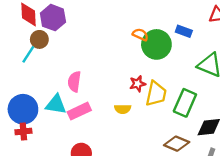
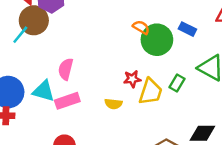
brown circle: (39, 39) -> (34, 20), size x1.5
green rectangle: (185, 103) -> (177, 83), moved, size x0.6

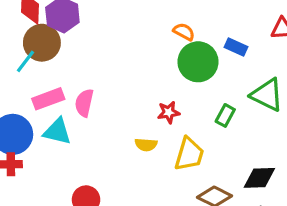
orange semicircle: (141, 27) -> (184, 32), moved
yellow trapezoid: (151, 92) -> (189, 154), moved
pink rectangle: (67, 101) -> (48, 99), moved

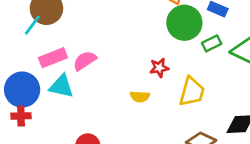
pink semicircle: (84, 103) -> (85, 61), turned 45
green rectangle: (225, 115) -> (212, 43), moved, turned 36
yellow trapezoid: (189, 154) -> (192, 92), moved

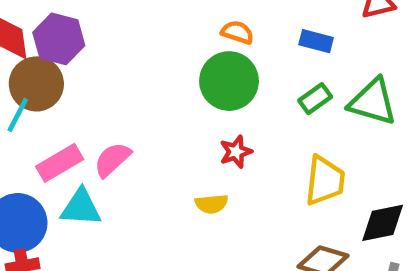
green circle: (184, 23) -> (229, 81), moved
yellow trapezoid: (192, 92) -> (325, 181), moved

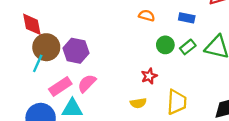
purple hexagon: (59, 39) -> (76, 51), moved
green circle: (229, 81) -> (165, 45), moved, size x0.6
yellow trapezoid: (325, 181) -> (177, 102), moved

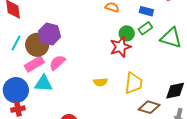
brown circle: (46, 47) -> (37, 45), moved
green rectangle: (188, 47) -> (145, 28), moved
red star: (149, 76) -> (120, 47), moved, size x1.5

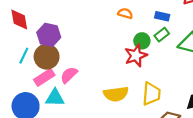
purple hexagon: (50, 34) -> (49, 35), moved
yellow semicircle: (101, 82) -> (116, 94), size x1.6

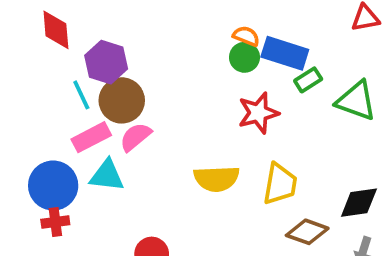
blue rectangle: (162, 16) -> (285, 53), moved, size x1.6
green circle: (142, 41) -> (244, 57), moved
cyan line: (24, 56) -> (81, 95), moved, turned -56
brown circle: (47, 57) -> (122, 100), moved

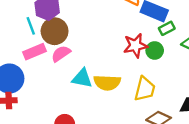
green circle: (244, 57) -> (155, 50), moved
cyan triangle: (107, 176) -> (82, 78), moved

